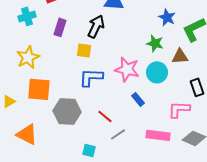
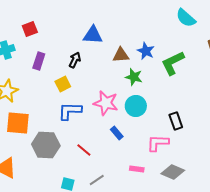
black arrow: (96, 26) -> (75, 60), size x0.7
yellow square: (84, 50) -> (63, 84), turned -35
brown triangle: (180, 56) -> (121, 55), moved
gray line: (118, 134) -> (97, 180), moved
pink rectangle: (158, 135) -> (137, 169), size x0.6

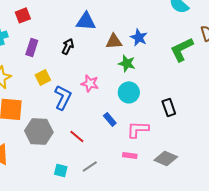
green L-shape: (173, 63) -> (182, 49), moved
yellow square: (63, 84) -> (43, 77), moved
pink star: (106, 103) -> (90, 83), moved, size x0.7
blue L-shape: (70, 111) -> (63, 97), turned 115
pink L-shape: (158, 143) -> (138, 129), moved

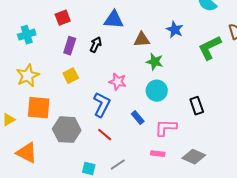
red square: (23, 15) -> (63, 18), moved
blue star: (139, 37) -> (175, 30), moved
purple rectangle: (32, 47) -> (70, 46), moved
blue L-shape: (63, 97) -> (102, 105), moved

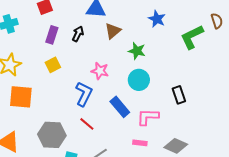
brown triangle: (142, 40) -> (113, 31), moved, turned -36
blue rectangle: (138, 118) -> (120, 107), size x1.5
gray hexagon: (67, 130) -> (52, 135), moved

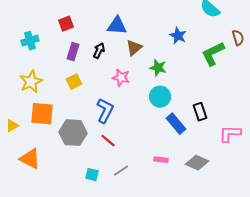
pink star: (100, 71) -> (121, 78), moved
blue rectangle: (120, 107) -> (176, 124), moved
pink L-shape: (148, 117) -> (230, 134), moved
gray hexagon: (52, 135) -> (73, 133), moved

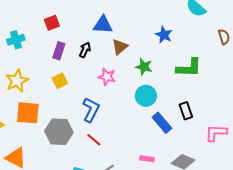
green L-shape: (213, 54) -> (189, 68), moved, turned -152

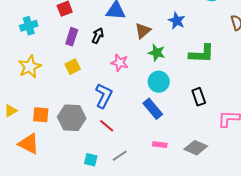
brown triangle: (120, 47) -> (143, 31), moved
orange square: (28, 113) -> (41, 115), moved, size x0.7
blue rectangle: (162, 123) -> (153, 109), moved

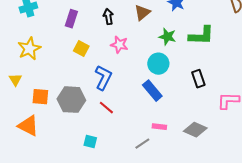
black arrow: (98, 36) -> (108, 17), moved, turned -35
green star: (157, 53) -> (167, 37), moved
yellow square: (73, 67) -> (81, 49), moved, turned -35
yellow triangle: (11, 111) -> (15, 80), moved, turned -32
gray line: (120, 156) -> (142, 144), moved

